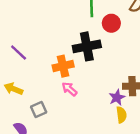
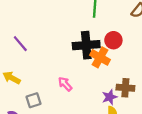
red circle: (111, 23) -> (113, 40), moved
orange cross: (63, 66) -> (100, 57), moved, turned 36

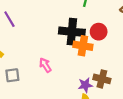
orange cross: (100, 57) -> (83, 46), turned -30

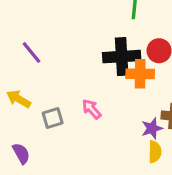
gray square: (12, 75) -> (53, 118), moved

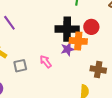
purple star: (152, 128) -> (68, 49), moved

